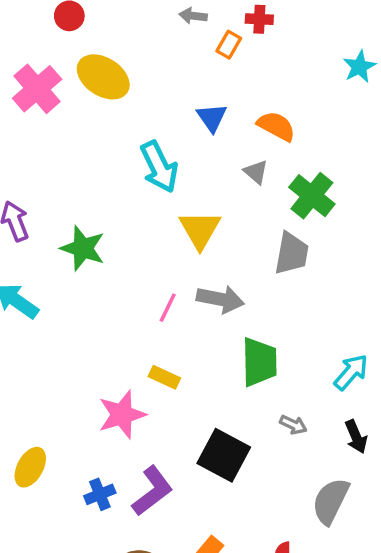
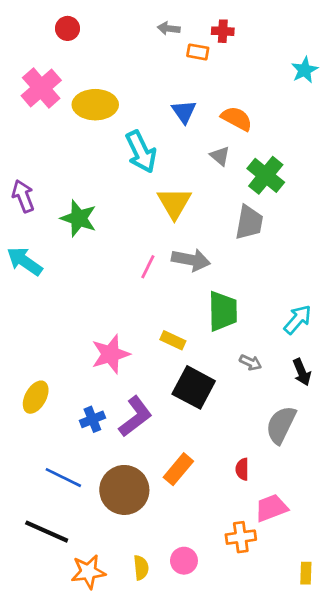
orange rectangle: (229, 45) -> (198, 52), turned 70
yellow ellipse: (103, 77) -> (95, 105), moved, turned -33
yellow rectangle: (164, 377) -> (173, 340), moved

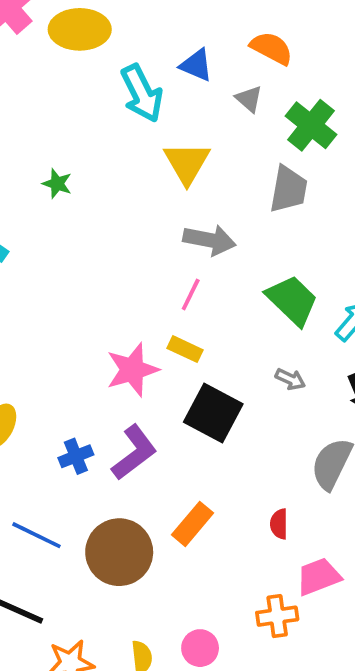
blue triangle: (184, 112) -> (196, 65), moved, turned -32
green star: (79, 218) -> (57, 184), size x0.6
pink line: (148, 267) -> (191, 295), moved
green trapezoid: (223, 311) -> (292, 300), moved, turned -45
pink star: (110, 354) -> (132, 370), moved

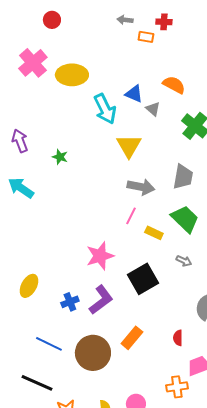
gray triangle: (249, 99) -> (153, 109), moved
gray trapezoid: (288, 189) -> (183, 177), moved
yellow rectangle: (185, 349) -> (154, 233), moved
black square: (213, 413) -> (143, 279), turned 32

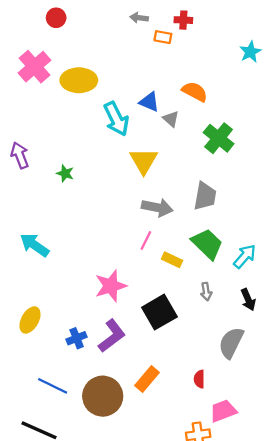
cyan arrow: (21, 188) -> (35, 245), moved
gray arrow: (184, 261) -> (206, 292), turned 56

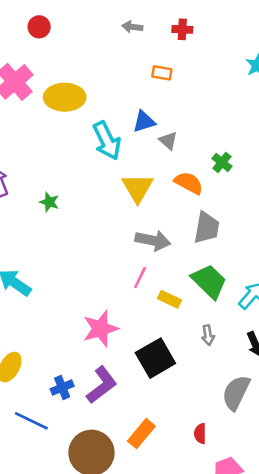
orange rectangle: (163, 37) -> (162, 73), moved
orange semicircle: (195, 92) -> (189, 183), moved
blue triangle: (149, 102) -> (144, 121), turned -40
green cross: (219, 138) -> (222, 162), size x0.6
blue line: (53, 386) -> (31, 421), moved

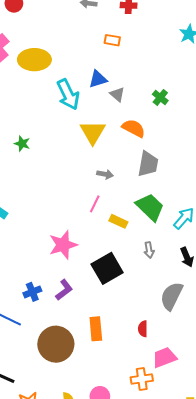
green cross: (222, 162) -> (160, 97), moved
gray arrow: (153, 240) -> (105, 174), size x0.6
purple L-shape: (102, 385) -> (64, 290), size x0.7
orange rectangle: (141, 434) -> (96, 329), turned -45

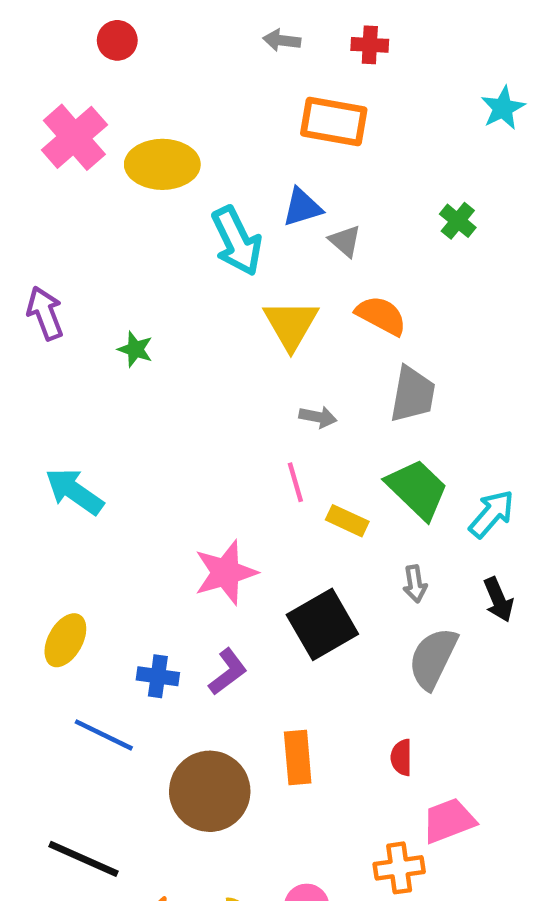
orange rectangle: (112, 40) -> (334, 122), size x1.8
green cross: (160, 97) -> (458, 221), moved
pink line: (95, 204) -> (295, 482), turned -42
blue cross: (32, 292) -> (158, 676), turned 30
gray semicircle: (172, 296) -> (433, 658), moved

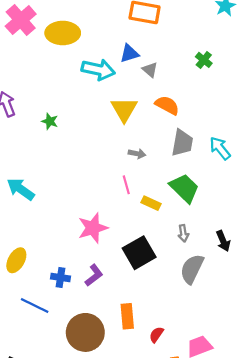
cyan arrow: (237, 241) -> (98, 70), turned -52
cyan arrow: (492, 514) -> (220, 148), moved, turned -80
red semicircle: (401, 757) -> (156, 335), moved, turned 35

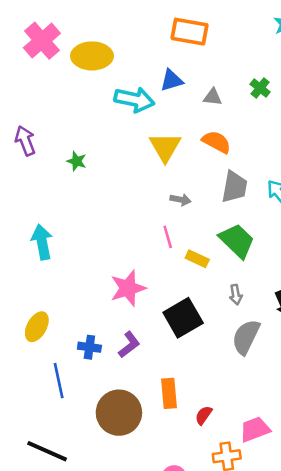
gray triangle: (150, 70) -> (213, 97), moved, turned -35
cyan arrow: (21, 189) -> (42, 242), turned 44
blue line: (35, 305) -> (59, 381), turned 52

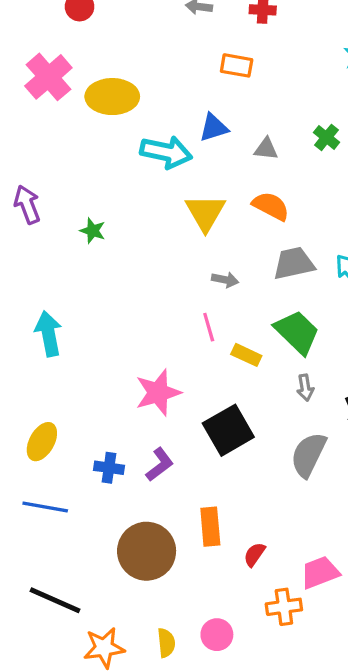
orange rectangle: (189, 32) -> (237, 65), size x0.7
gray trapezoid: (234, 187) -> (294, 263), turned -112
gray arrow: (236, 295) -> (305, 388), moved
blue line: (59, 381) -> (45, 507), moved, turned -68

